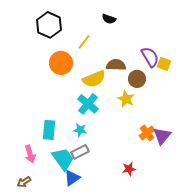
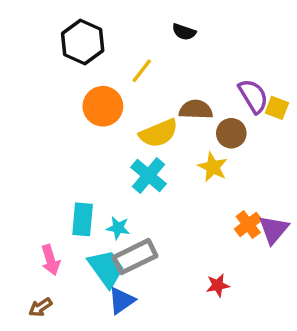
cyan star: (80, 130) -> (118, 228), moved
gray rectangle: (80, 152) -> (135, 257), size x1.4

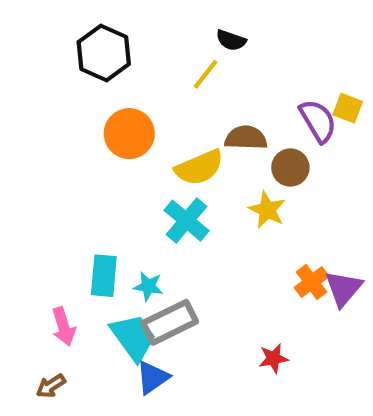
yellow line: (142, 71) -> (206, 74), moved
yellow square: (277, 108) -> (348, 108), moved

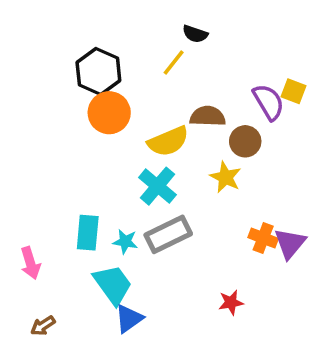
black hexagon: (104, 53) -> (98, 72), moved
orange cross: (312, 282) -> (263, 238), turned -32
gray rectangle: (170, 322) -> (168, 234), moved
pink arrow: (64, 327) -> (30, 263), moved

